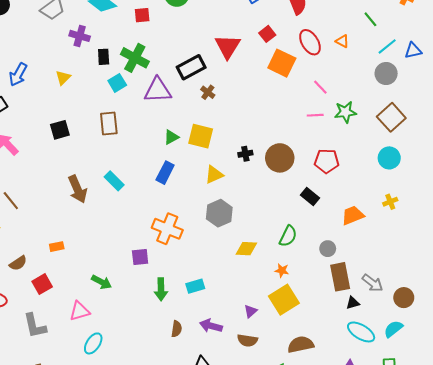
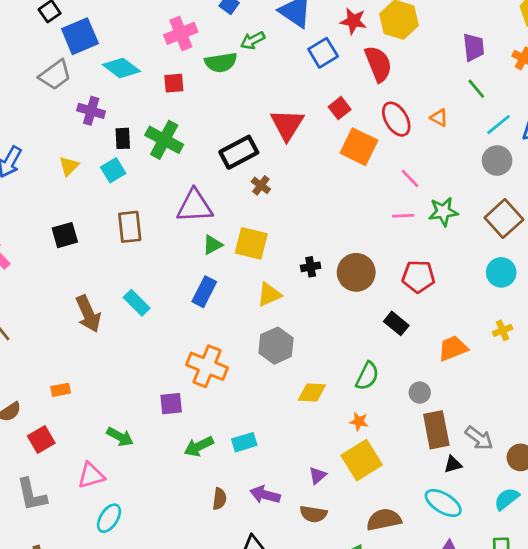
cyan square: (117, 83) -> (113, 170), moved
purple triangle: (158, 90) -> (195, 206), moved
green arrow: (161, 289) -> (199, 446), turned 65
cyan ellipse: (361, 332) -> (443, 503), moved

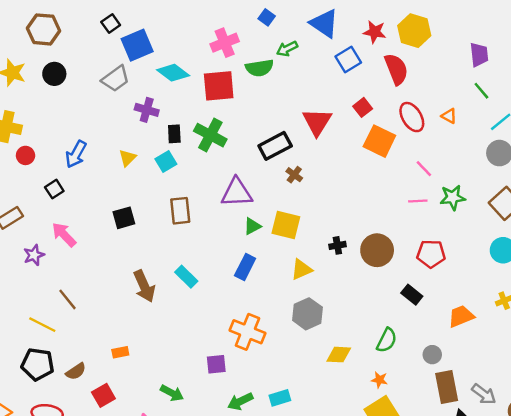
red square: (174, 83) -> (219, 86), size x1.8

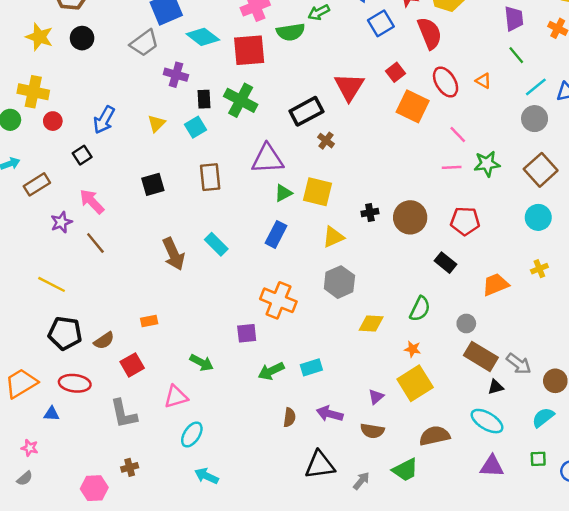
brown line: (68, 299) -> (95, 243), moved
yellow line: (42, 325) -> (52, 284), moved
brown rectangle: (447, 387) -> (481, 356), turned -48

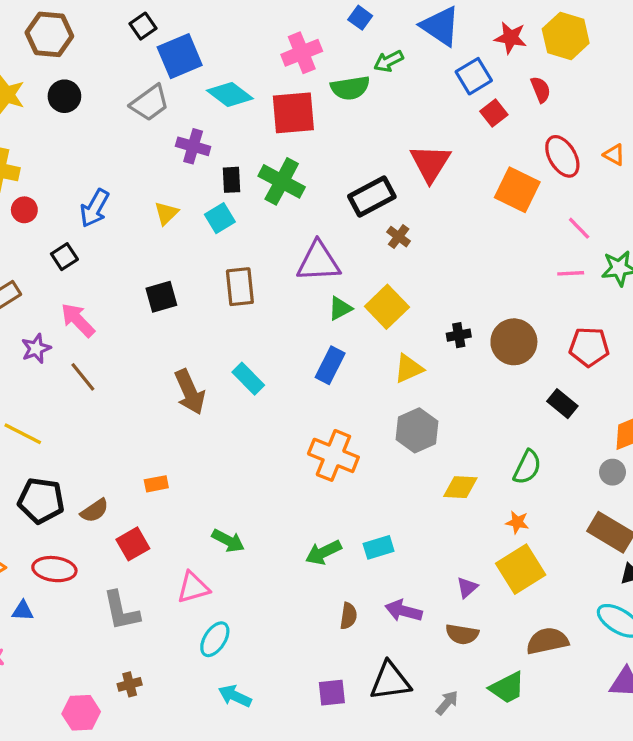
red semicircle: (430, 33) -> (541, 90), size x0.6
red square: (396, 72) -> (494, 113), moved
yellow square: (317, 192) -> (387, 307), turned 32
gray circle: (466, 323) -> (612, 472), moved
purple square: (247, 333) -> (332, 693), moved

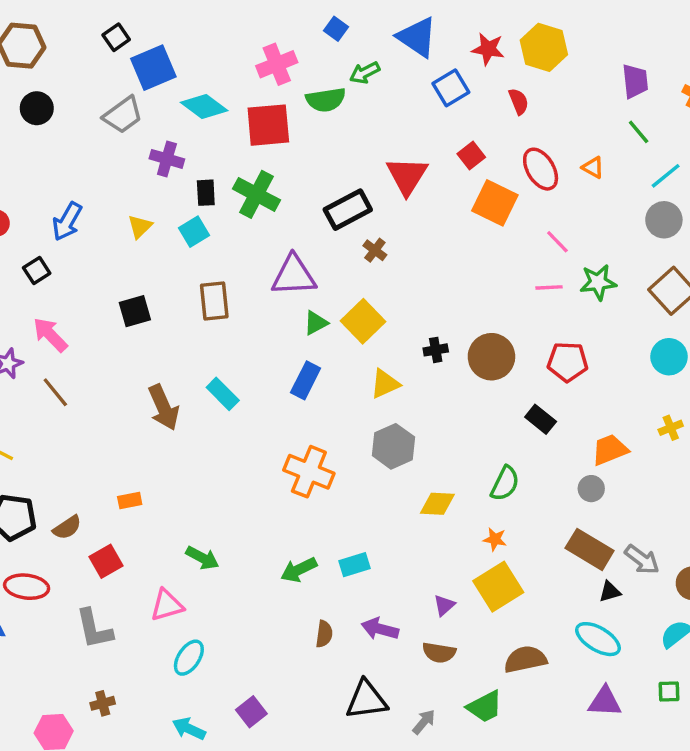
red square: (494, 113) -> (471, 156), moved
purple square: (332, 693) -> (251, 712), moved, turned -32
cyan arrow: (235, 696) -> (189, 729), moved

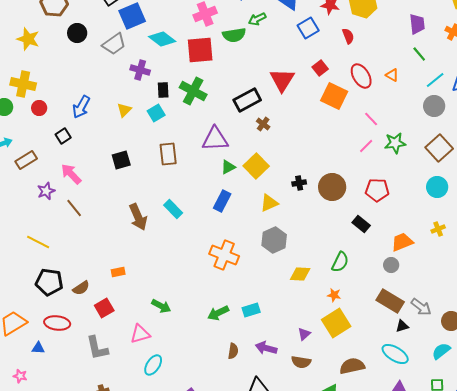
black circle: (37, 108) -> (77, 33), moved
pink line: (549, 287) -> (366, 146), turned -42

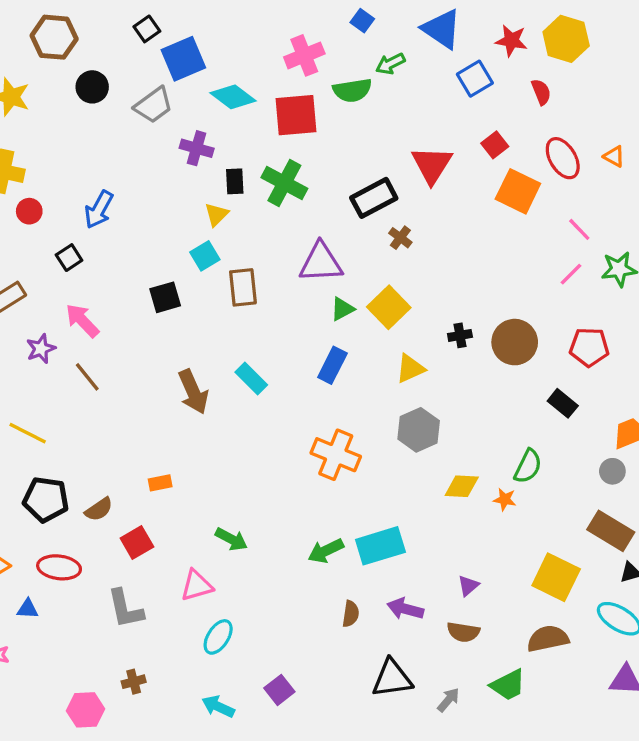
yellow triangle: (124, 110) -> (216, 214), moved
cyan square: (156, 113) -> (205, 256), moved
orange star: (334, 295) -> (505, 499), moved
cyan rectangle: (251, 310) -> (380, 546), size x1.6
yellow square: (336, 323) -> (556, 577), moved, turned -32

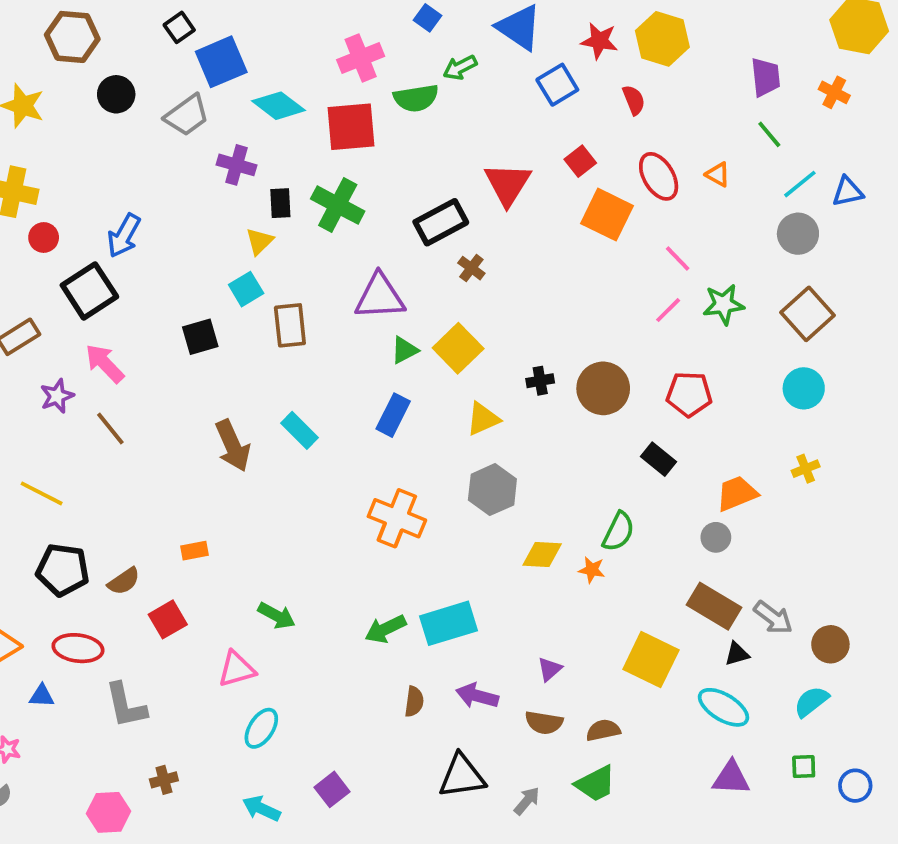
black square: (69, 258) -> (89, 291), size x1.8
gray L-shape: (125, 609) -> (126, 705), moved
brown semicircle: (548, 639) -> (603, 730), moved, size x0.7

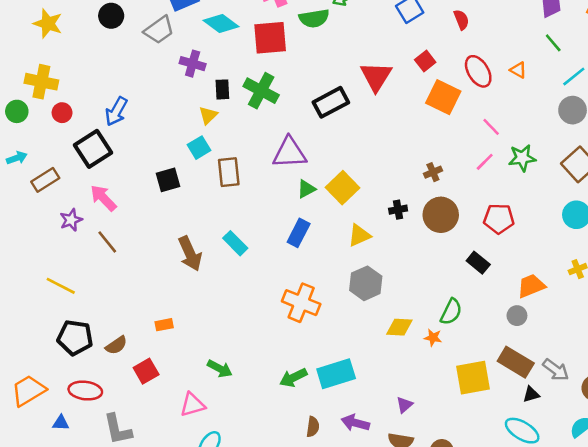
brown cross: (471, 268) -> (433, 172), moved, turned 30
yellow square: (651, 660) -> (473, 378), moved, turned -36

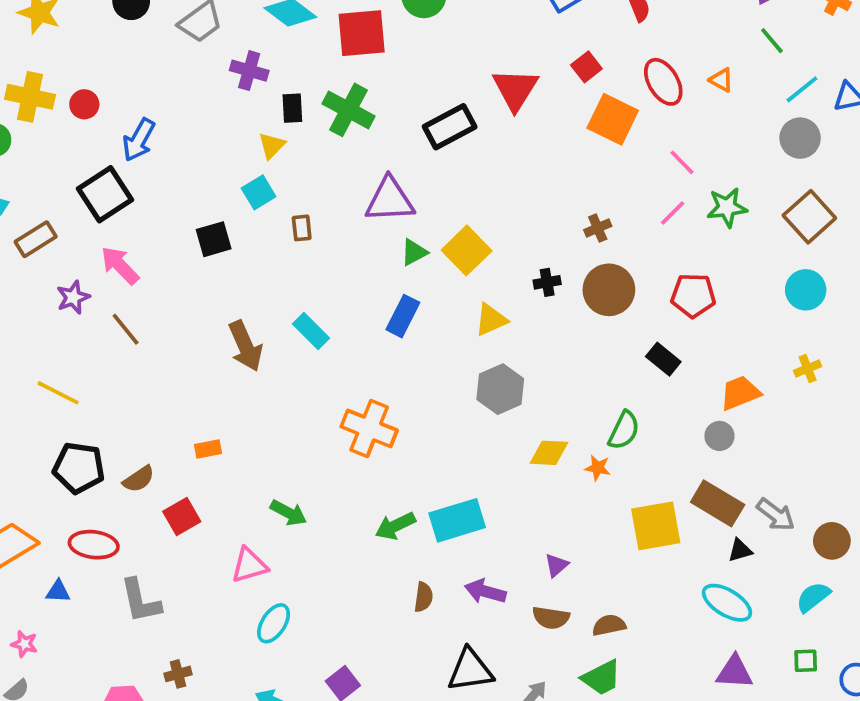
red circle: (62, 113) -> (84, 104), moved
brown rectangle: (229, 172) -> (302, 228), size x0.6
orange cross: (301, 303) -> (369, 428), moved

